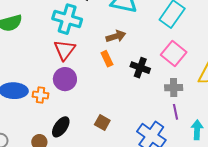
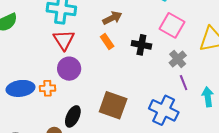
gray cross: (174, 88) -> (178, 59), turned -30
brown square: (102, 122) -> (113, 105), size x1.8

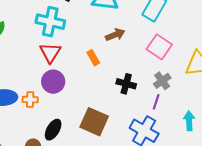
brown arrow: (112, 18) -> (115, 35), moved
black cross: (141, 45) -> (126, 84), moved
purple line: (184, 83) -> (156, 102), moved, turned 35

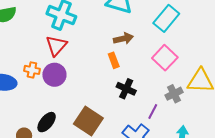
orange rectangle: (93, 58) -> (114, 60), moved
gray cross: (162, 81) -> (174, 94), moved
orange cross: (30, 100) -> (32, 70), moved

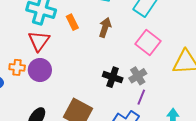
brown arrow: (123, 39) -> (105, 27), turned -54
orange rectangle: (114, 60) -> (72, 22), moved
gray cross: (174, 94) -> (138, 76), moved

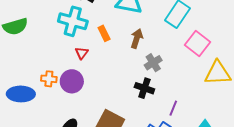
red triangle: (39, 41) -> (82, 53), moved, size x0.6
pink square: (148, 42) -> (198, 44), moved
gray cross: (138, 76) -> (153, 63), moved

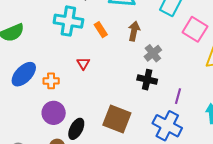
red triangle: (82, 53) -> (83, 63), moved
purple circle: (72, 81) -> (54, 113), moved
blue ellipse: (21, 94) -> (24, 74), moved, turned -40

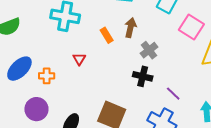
orange rectangle: (101, 30) -> (107, 35), moved
purple line: (178, 96) -> (173, 94), turned -63
purple circle: (54, 113) -> (36, 109), moved

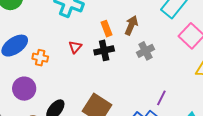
black cross: (143, 76) -> (104, 50), moved, turned -36
purple line: (173, 94) -> (161, 98), turned 63

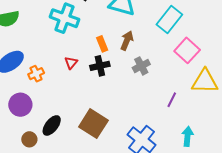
orange cross: (40, 58) -> (36, 74), turned -35
purple line: (161, 98) -> (172, 100), moved

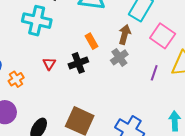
brown arrow: (127, 41) -> (125, 34), moved
orange rectangle: (102, 44) -> (92, 41), moved
purple line: (172, 100) -> (154, 73), moved

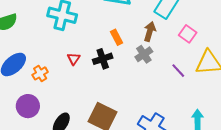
pink square: (163, 36) -> (188, 34), size x0.7
purple line: (154, 73) -> (178, 71), turned -63

